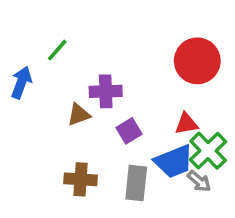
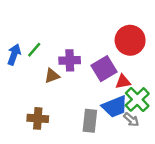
green line: (57, 50) -> (34, 50), moved
purple square: (129, 131) -> (104, 69), moved, size x1.5
brown cross: (81, 179) -> (38, 118), moved

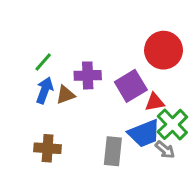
blue arrow: (14, 54) -> (45, 90), moved

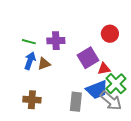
red circle: (164, 50) -> (110, 34), size x0.7
green line: (43, 62) -> (29, 42), turned 64
purple cross: (88, 75) -> (56, 41), moved
gray arrow: (165, 150) -> (111, 101), size x1.6

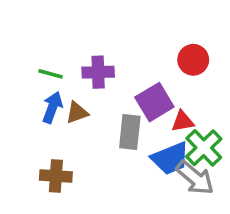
gray rectangle: (76, 102) -> (130, 132), moved

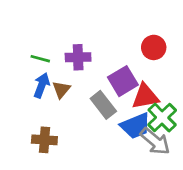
brown triangle: (77, 113) -> (61, 89), turned -30
red triangle: (183, 121) -> (145, 96), size x1.5
gray rectangle: (130, 132) -> (103, 105), turned -44

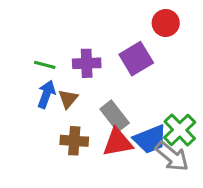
red circle: (154, 47) -> (166, 23), moved
purple square: (123, 81) -> (136, 59), moved
red triangle: (145, 96) -> (118, 142), moved
brown cross: (44, 140) -> (74, 141), moved

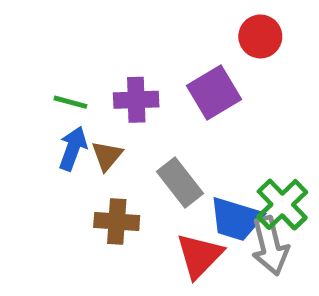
blue trapezoid: (150, 139) -> (236, 219), turned 39
red triangle: (118, 142) -> (199, 256), moved, turned -36
gray arrow: (172, 156) -> (270, 246), turned 36

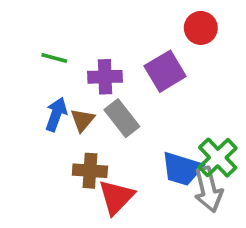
green line: (70, 102) -> (54, 58), moved
gray rectangle: (180, 183) -> (122, 118), moved
red triangle: (199, 256) -> (116, 197), moved

